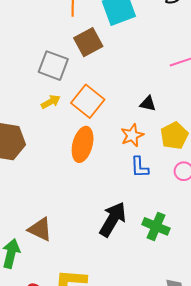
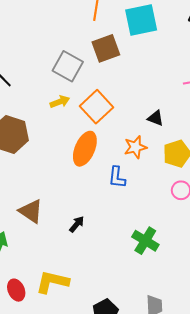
blue L-shape: (140, 167) -> (117, 177), moved
black arrow: (113, 219) -> (77, 224), moved, size x0.5
brown triangle: (40, 229) -> (31, 211), moved

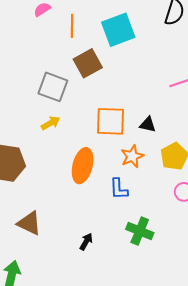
orange square: (96, 107) -> (111, 121), moved, turned -36
brown triangle: (31, 211) -> (29, 223), moved
green cross: (145, 241) -> (140, 231), moved

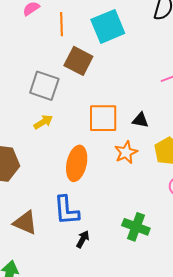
brown square: (88, 63) -> (78, 61), turned -32
blue L-shape: (119, 189) -> (66, 210), moved, size x1.4

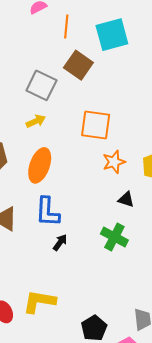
black triangle: (140, 120) -> (126, 200), moved
orange ellipse: (77, 163) -> (40, 165), moved

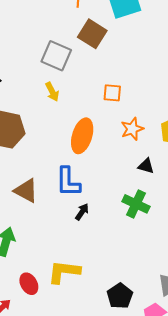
yellow arrow: (36, 121) -> (52, 92), turned 90
orange square: (96, 125) -> (112, 93), size x0.6
orange ellipse: (40, 165) -> (82, 136), moved

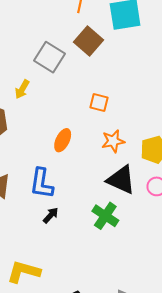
yellow arrow: (52, 92) -> (22, 89), moved, turned 48
orange ellipse: (82, 136) -> (63, 140), size x0.7
black triangle: (146, 166) -> (121, 180), size x1.8

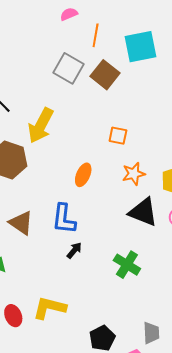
gray square: (49, 57) -> (68, 68), moved
yellow arrow: (22, 89) -> (41, 126), size x1.8
green cross: (105, 216) -> (127, 265), moved

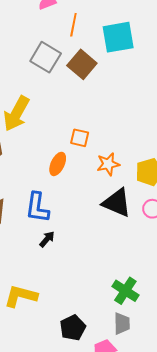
orange square: (118, 136) -> (80, 138), moved
green cross: (127, 265) -> (125, 291), moved

